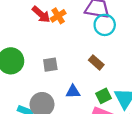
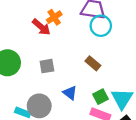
red arrow: (41, 14) -> (41, 27), moved
blue triangle: (73, 92) -> (70, 93), turned 40

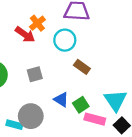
cyan circle: (101, 26) -> (65, 40), moved
green square: (101, 97) -> (81, 105), moved

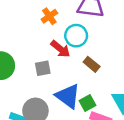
red arrow: (25, 35) -> (60, 49), moved
blue triangle: (61, 100) -> (68, 96), size x1.6

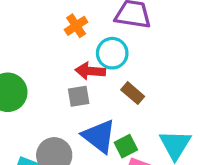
red arrow: (60, 49) -> (90, 71), turned 144
gray square: (43, 68) -> (79, 96), moved

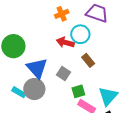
gray square: (79, 96) -> (63, 73), moved, turned 32
blue triangle: (99, 136) -> (37, 68), moved

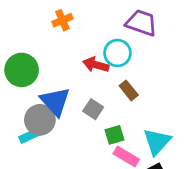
orange cross: (62, 14) -> (62, 20), moved
gray circle: (34, 89) -> (40, 120), moved
cyan rectangle: (19, 92) -> (29, 136), turned -56

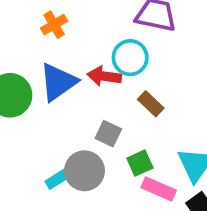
blue triangle: (55, 102) -> (58, 82), moved, turned 44
gray circle: (40, 120) -> (84, 171), moved
cyan rectangle: (29, 136) -> (59, 178), moved

